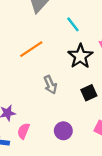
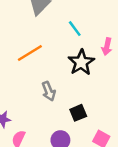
black square: (89, 93) -> (78, 113), moved

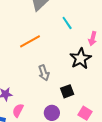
black star: (81, 62) -> (81, 58), moved

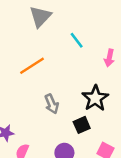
black star: (81, 58) -> (95, 98), moved

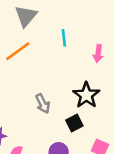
cyan line: (77, 40) -> (64, 38), turned 35
orange line: (32, 66) -> (18, 51), moved

